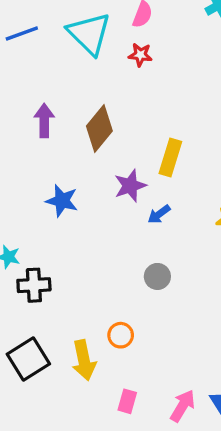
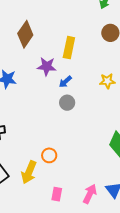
purple star: (130, 186) -> (47, 66), turned 30
gray circle: (157, 276) -> (67, 103), moved
yellow arrow: (84, 360) -> (29, 172), turned 40

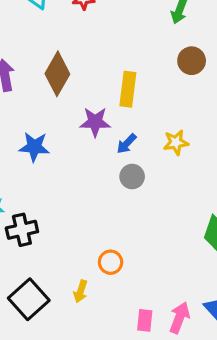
yellow star: (107, 81) -> (176, 142), moved
yellow arrow: (29, 172) -> (81, 291), size x0.6
pink rectangle: (57, 194) -> (145, 320), moved

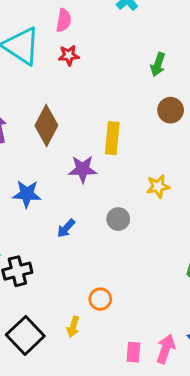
blue arrow: (127, 144) -> (66, 228), moved

